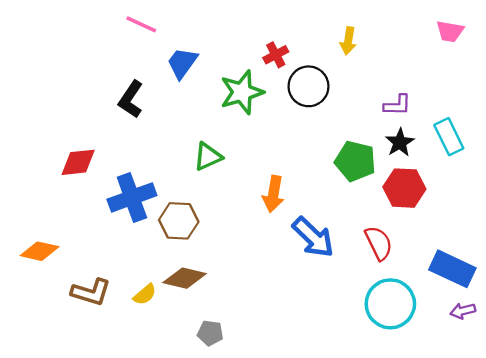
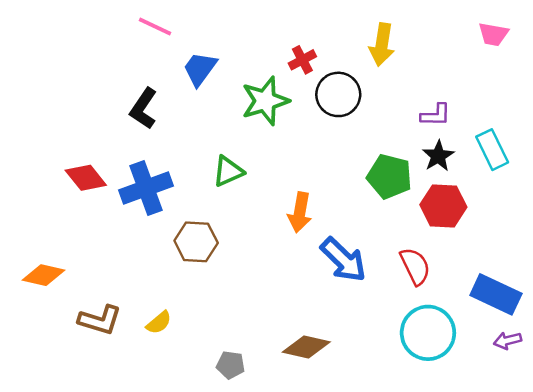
yellow arrow: (348, 41) -> (382, 44), size x1.4
red diamond: (78, 162) -> (86, 178), turned 57
blue cross: (132, 197) -> (146, 188), moved
brown diamond: (185, 278) -> (306, 347), moved

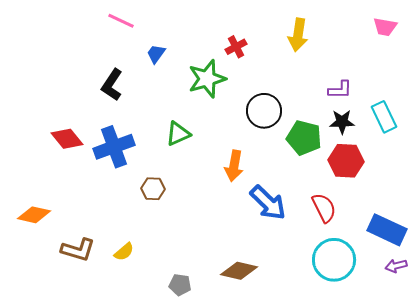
blue trapezoid: (200, 69) -> (156, 54), size x0.7
black circle: (338, 94) -> (264, 111), moved
black star: (438, 156) -> (342, 122), turned 30
brown hexagon: (196, 242) -> (153, 189), size x0.7

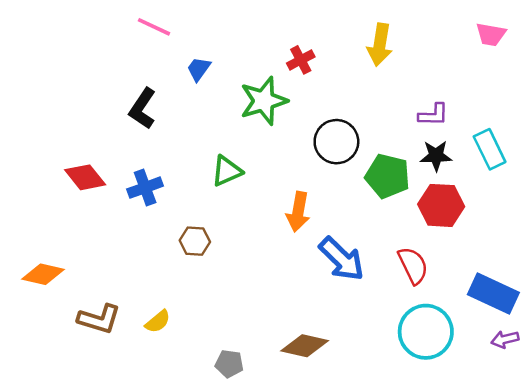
blue cross: (114, 147) -> (145, 188), size x0.7

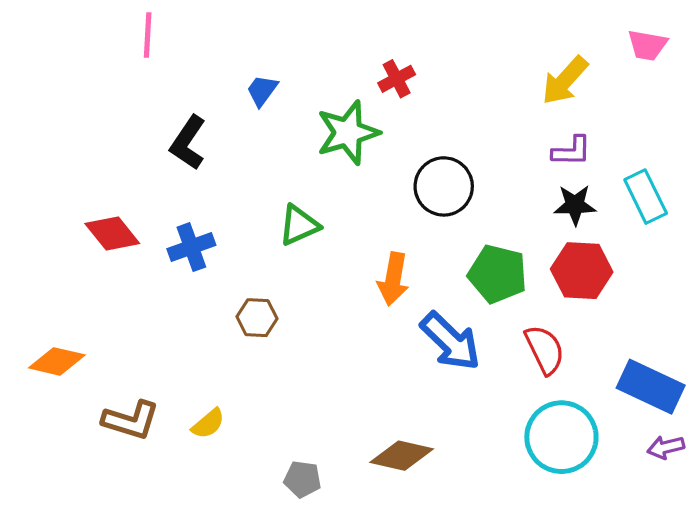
pink line: (154, 27) -> (148, 35), moved, turned 68
yellow arrow: (380, 45) -> (565, 80), moved, turned 33
green pentagon: (387, 176) -> (498, 274), moved

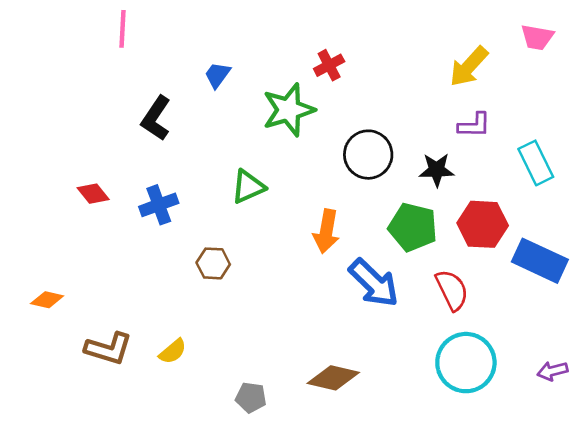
black star: (575, 205) -> (437, 170), moved
red diamond: (112, 234) -> (93, 194), size x0.7
orange diamond: (57, 361) -> (47, 300), size x0.7
blue rectangle: (651, 387) -> (540, 261), moved

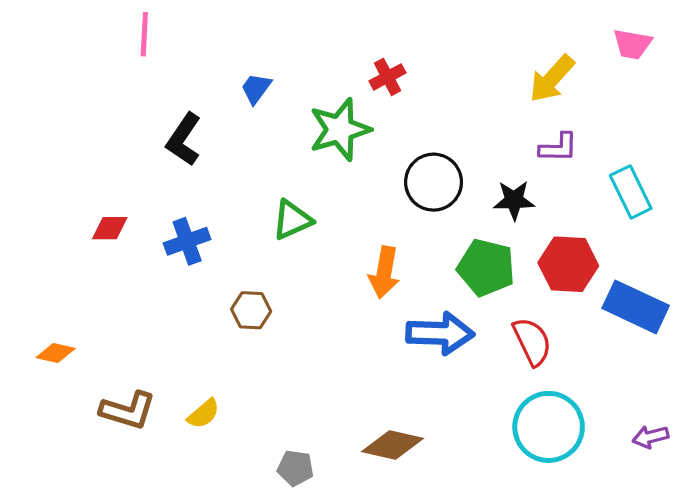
red diamond: (93, 194) -> (110, 228), turned -52
blue arrow: (374, 283) -> (440, 333), turned -42

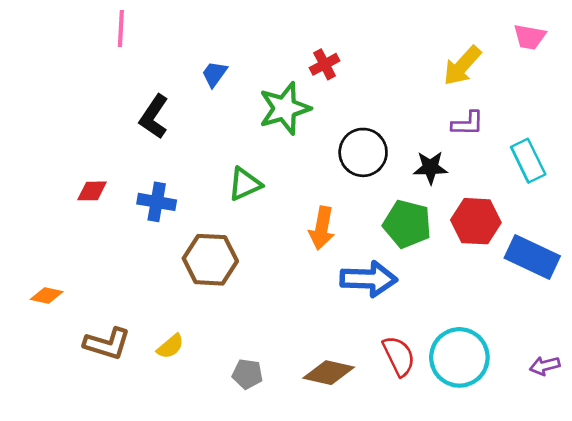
blue cross: (187, 241) -> (157, 202), turned 30
brown hexagon: (251, 310) -> (210, 260), size x1.6
red semicircle: (532, 341) -> (399, 356), moved
gray pentagon: (295, 468) -> (247, 374), moved

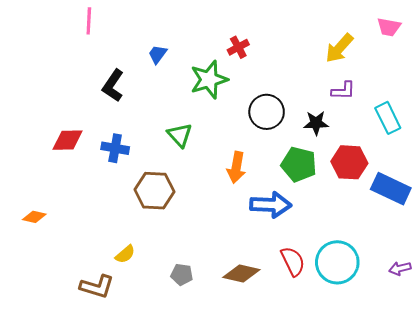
green triangle: (245, 184) -> (180, 135), turned -48
red diamond: (92, 191) -> (68, 140), size x1.4
brown L-shape: (107, 344) -> (97, 287), moved

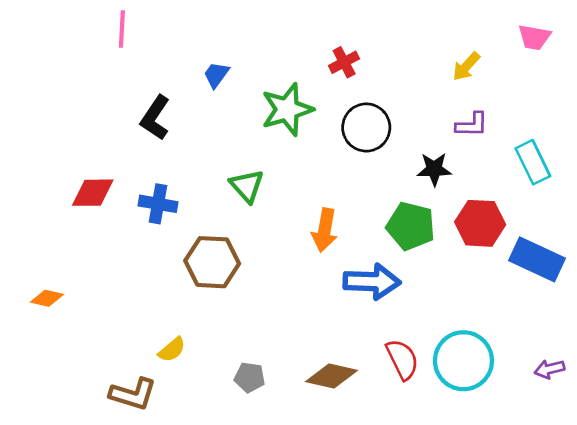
red cross: (238, 47) -> (344, 62), moved
yellow arrow: (339, 48) -> (466, 66), size x0.7
black circle: (267, 112) -> (366, 127), moved

